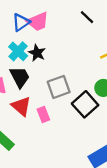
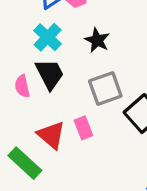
black star: (37, 53) -> (97, 40), moved
red triangle: (21, 106) -> (51, 135), moved

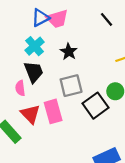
pink semicircle: (22, 86) -> (20, 88), moved
pink rectangle: (83, 128) -> (53, 111), size x1.5

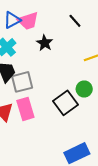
black star: (69, 52) -> (45, 43), moved
gray square: (71, 86) -> (22, 82), moved

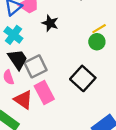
green circle: (84, 89) -> (97, 42), moved

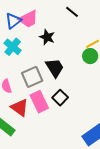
black trapezoid: (18, 59) -> (55, 68), moved
black square: (83, 78) -> (60, 98), moved, size x0.7

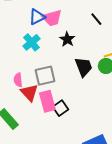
black trapezoid: (55, 68) -> (84, 67), moved
black square: (60, 98) -> (61, 108), moved
red triangle: (20, 108) -> (29, 93), moved

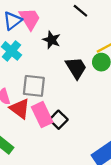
pink trapezoid: (52, 18) -> (30, 19), turned -95
gray square: (45, 76) -> (34, 86), turned 30

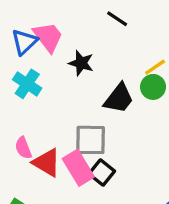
black trapezoid: (76, 68) -> (119, 98), turned 75
gray square: (34, 86) -> (91, 140), moved

